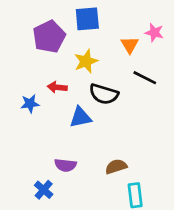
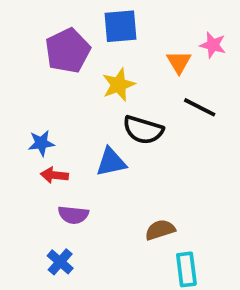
red arrow: (57, 87) -> (54, 175), moved
purple semicircle: (65, 165) -> (73, 215), moved

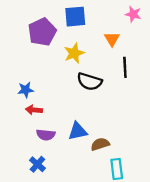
pink star: (213, 45) -> (133, 14), moved
black line: (200, 107) -> (125, 67), turned 60
blue triangle: (111, 162) -> (78, 131), moved

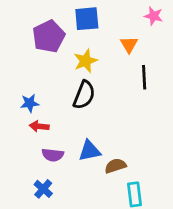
black semicircle: (89, 82) -> (84, 95), moved, turned -85

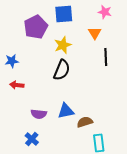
pink star: (154, 16) -> (105, 12), moved
blue star: (30, 103) -> (12, 61), moved
red arrow: (39, 126) -> (17, 85), moved

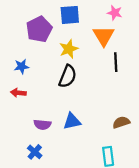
orange triangle: (95, 33) -> (104, 36), size x1.5
blue star: (12, 61) -> (22, 66), moved
brown semicircle: (85, 122) -> (121, 122), moved

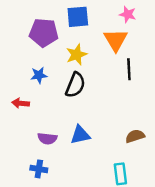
purple pentagon: (39, 29) -> (44, 33), turned 30
blue star: (22, 66) -> (39, 75), moved
blue cross: (35, 152) -> (39, 169), turned -32

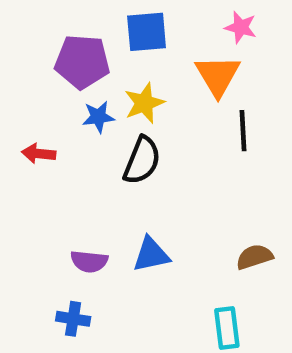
blue star: (39, 75) -> (98, 117), moved
red arrow: (21, 103) -> (39, 154), moved

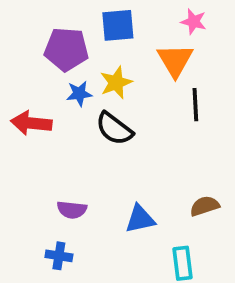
red arrow: (39, 154) -> (31, 123), size x1.5
black semicircle: (142, 160) -> (114, 129), turned 105
blue triangle: (151, 255) -> (140, 219), moved

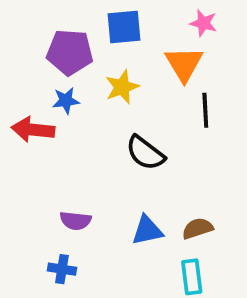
blue star: (79, 94) -> (66, 101), moved
black semicircle: (114, 129) -> (145, 153), moved
brown semicircle: (205, 206) -> (198, 228), moved

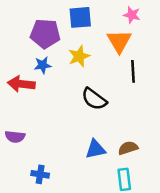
purple semicircle: (76, 221) -> (15, 137), moved

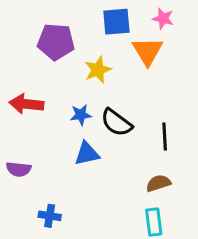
blue square: (80, 17) -> (116, 22), moved
blue star: (43, 65) -> (81, 115), moved
black line: (133, 71) -> (165, 137), moved
blue triangle: (95, 149) -> (87, 154), moved

